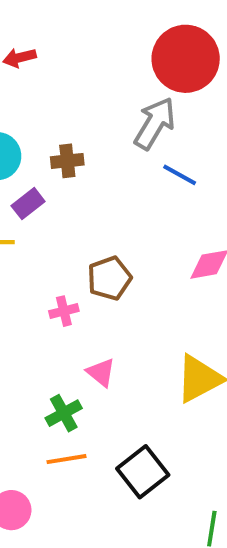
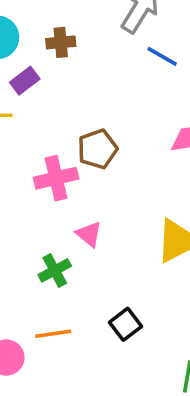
pink cross: (64, 311) -> (56, 178), size x1.6
orange line: (66, 459) -> (53, 334), moved
black square: (143, 472) -> (126, 324), size x0.7

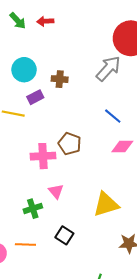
blue line: (162, 56) -> (113, 116), moved
brown pentagon: (97, 149) -> (70, 144), turned 30
black square: (126, 324) -> (64, 235), moved, turned -30

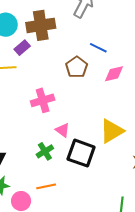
brown cross: (60, 79) -> (41, 25), size x1.8
brown pentagon: (70, 144) -> (77, 67), moved, turned 30
black square: (64, 235) -> (81, 153), moved, size x1.6

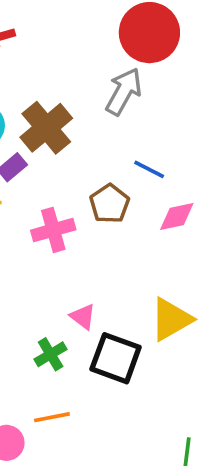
brown cross: (41, 25) -> (46, 128), turned -32
pink cross: (43, 100) -> (53, 230), moved

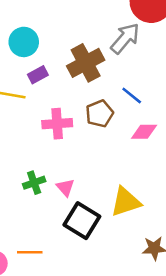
brown cross: (46, 128) -> (86, 63), moved
green cross: (51, 354) -> (34, 183), moved

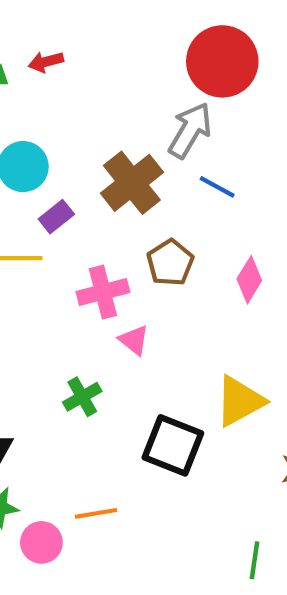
blue line: (132, 95) -> (217, 187), moved
pink diamond: (144, 132) -> (249, 280), turned -48
pink triangle: (65, 187) -> (134, 340), moved

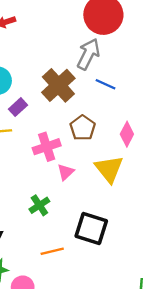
pink triangle: (134, 340) -> (66, 172), turned 42
yellow triangle: (240, 401) -> (109, 169), moved, turned -36
orange line: (96, 513) -> (52, 251), moved

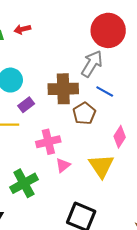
brown cross: (58, 85) -> (63, 89), turned 36
brown pentagon: (83, 128) -> (84, 113), moved
green cross: (39, 205) -> (24, 183), moved, size x1.5

